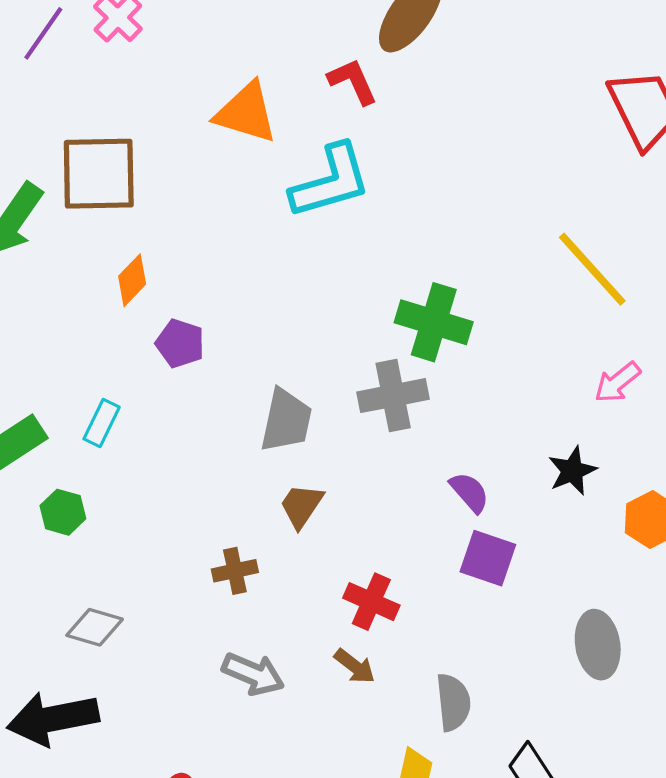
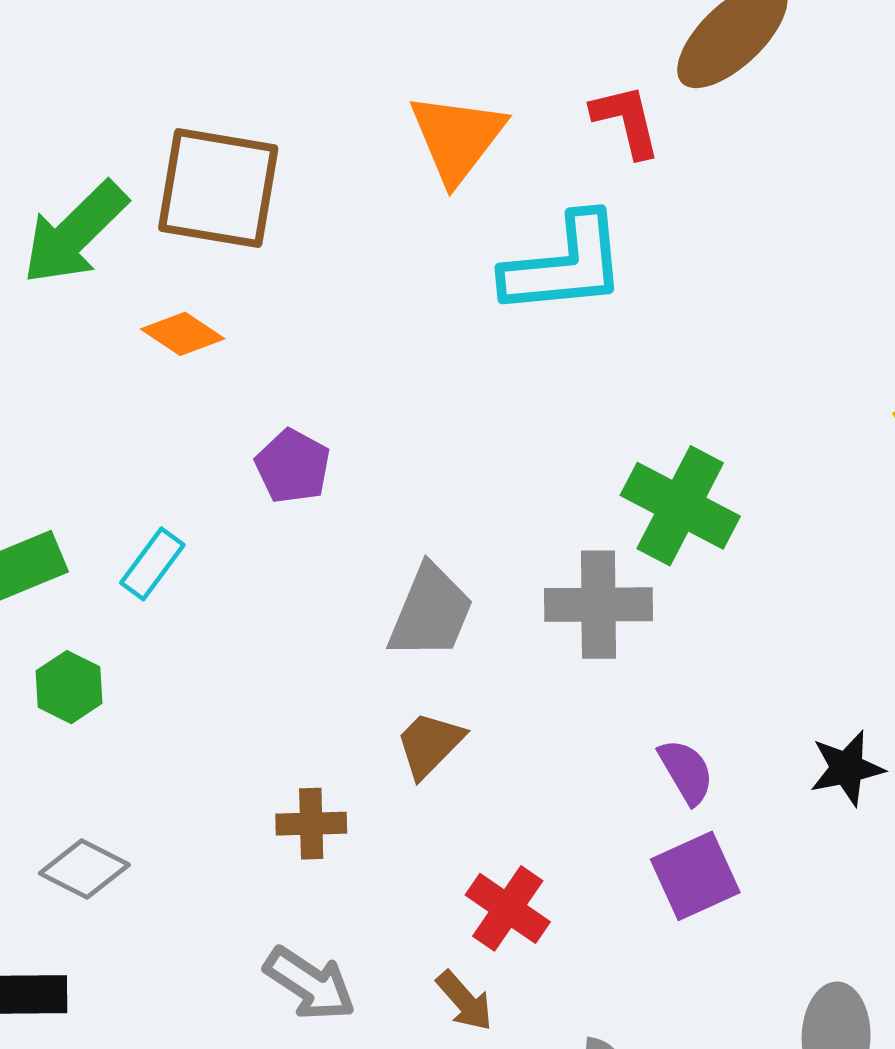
orange triangle: (246, 113) -> (457, 138), turned 40
orange diamond: (132, 280) -> (183, 334), moved, turned 69
purple square: (488, 558) -> (695, 876), turned 36

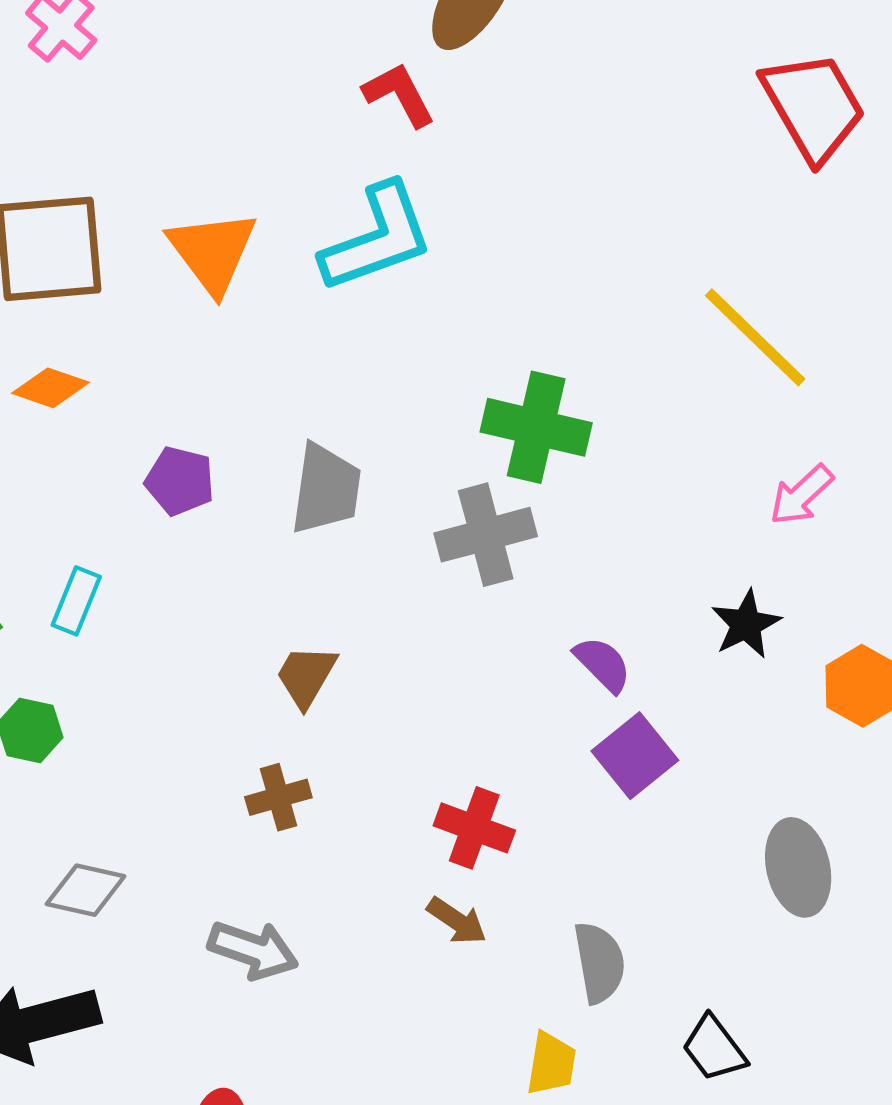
orange triangle: (457, 138) -> (212, 252), moved
gray trapezoid: (431, 612) -> (326, 489), moved
brown trapezoid: (430, 744) -> (306, 676), moved
gray arrow: (310, 984) -> (253, 950), moved

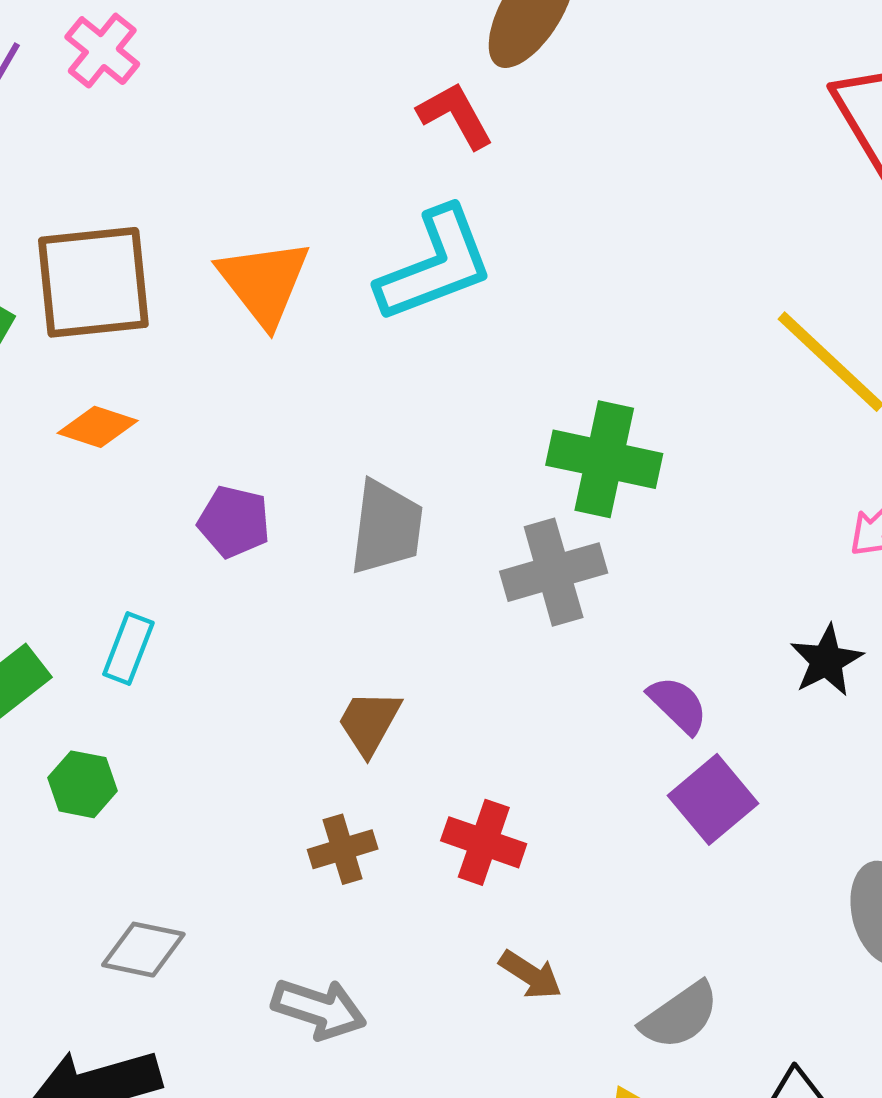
red cross: (474, 828) -> (484, 842), moved
gray semicircle: (599, 963) -> (680, 1016), turned 66

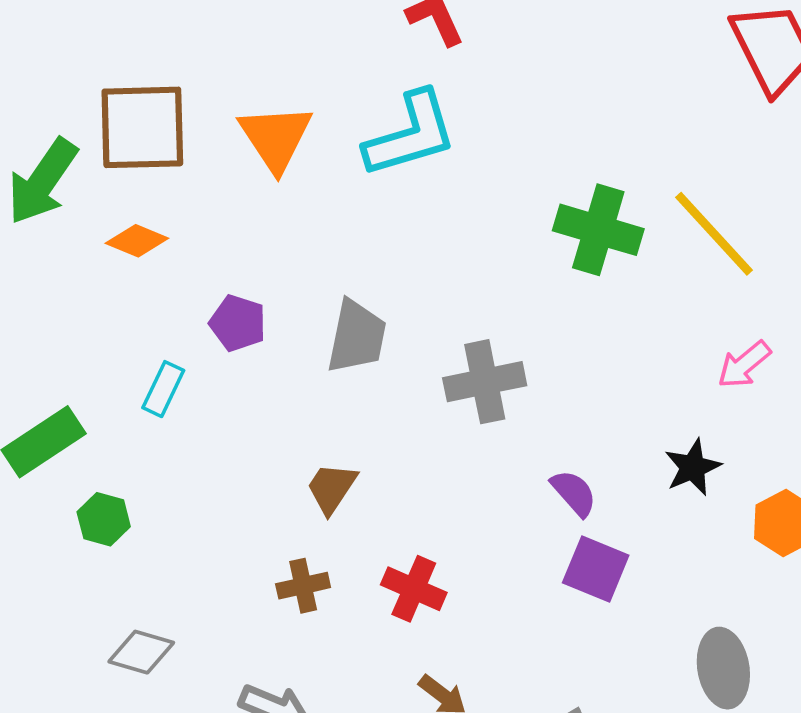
green cross: (604, 459) -> (598, 230), moved
cyan rectangle: (128, 648) -> (163, 389), moved
purple square: (713, 799) -> (596, 569), turned -32

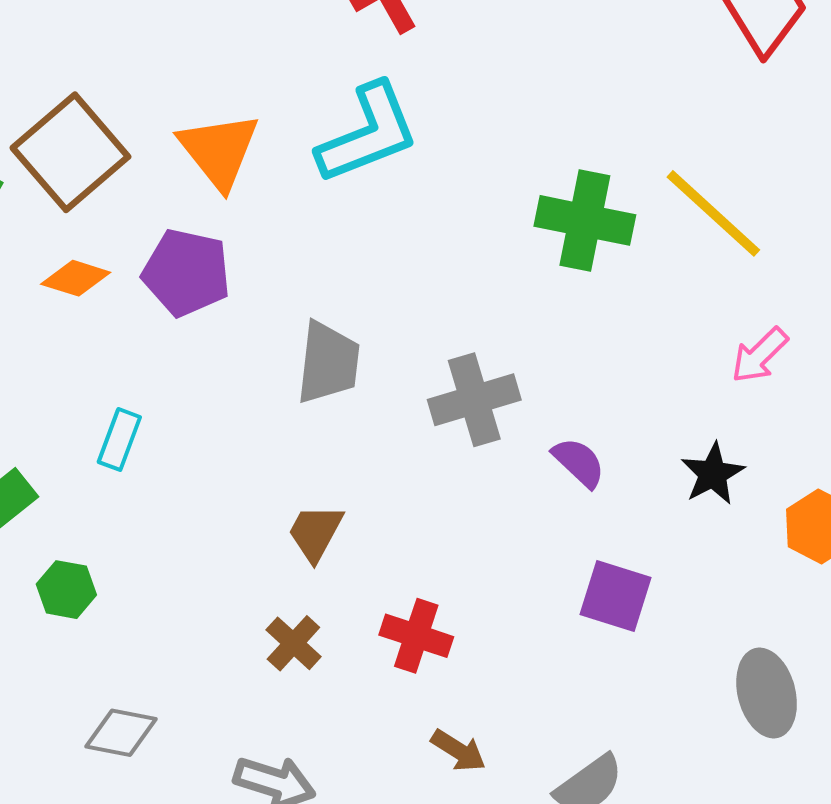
brown square: (142, 127) -> (70, 152), turned -34
purple pentagon: (238, 323) -> (186, 272), moved, size x1.4
purple semicircle: (574, 493) -> (579, 462), moved
brown cross: (303, 586) -> (293, 643), turned -30

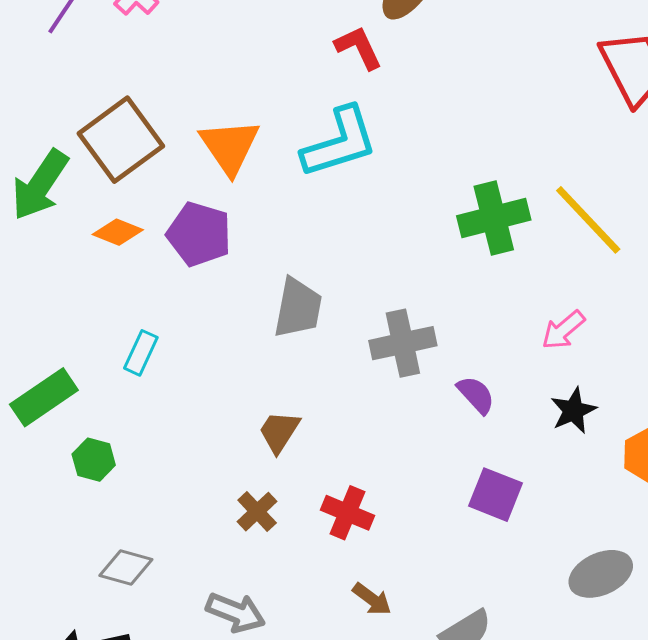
green cross: (585, 220) -> (494, 218), turned -30
pink arrow: (760, 355) -> (563, 330), moved
gray ellipse: (767, 693) -> (601, 574), turned 76

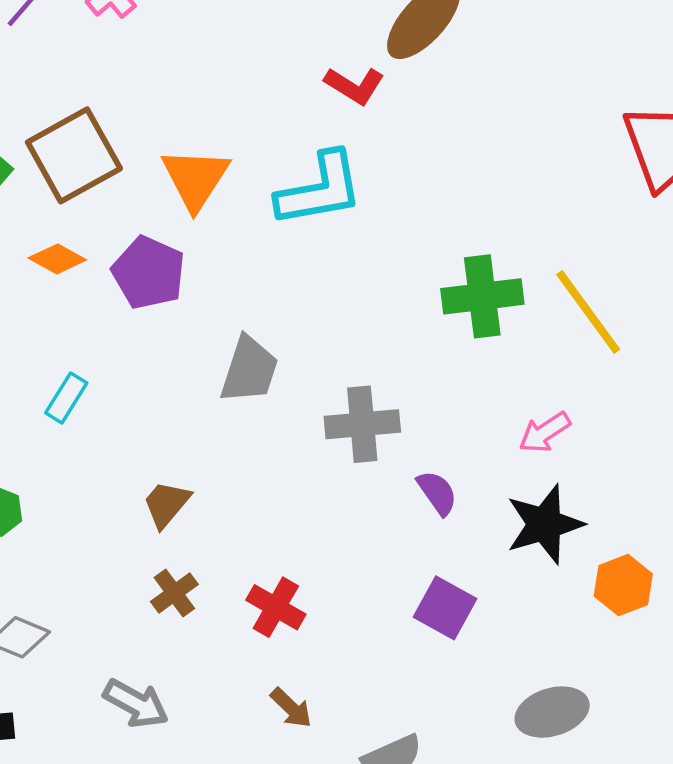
red L-shape: (359, 48) -> (354, 86), turned 140
black star: (573, 411) -> (545, 524), size x1.5
brown trapezoid: (279, 432) -> (166, 504), moved

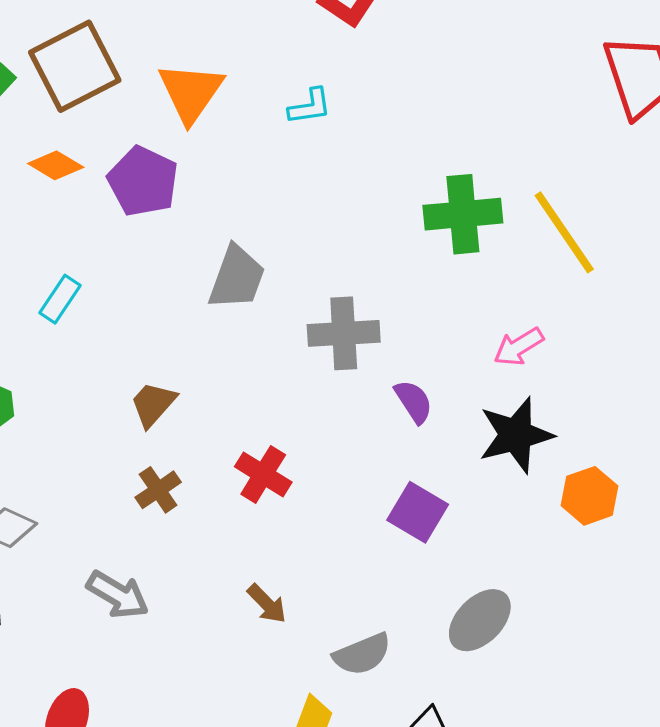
cyan L-shape: (320, 189) -> (310, 106), size x0.5
red cross: (276, 607) -> (263, 474), moved
gray ellipse: (552, 712) -> (480, 620), moved, turned -30

